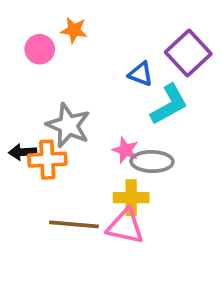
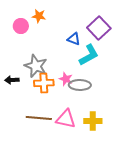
orange cross: (47, 160) -> (44, 83), moved
yellow cross: (131, 198) -> (93, 121), moved

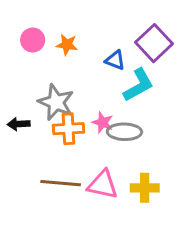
orange star: (39, 16) -> (67, 45), moved

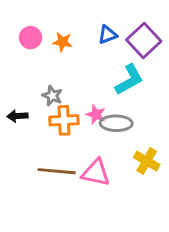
blue triangle: (115, 60) -> (107, 35), moved, turned -42
gray star: (56, 102) -> (52, 96), size x0.6
yellow cross: (145, 188) -> (147, 161), moved, turned 30

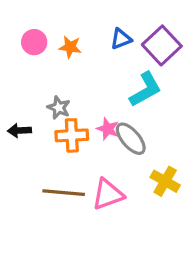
gray ellipse: (116, 123) -> (131, 139), turned 48
pink triangle: (96, 173) -> (108, 194), turned -32

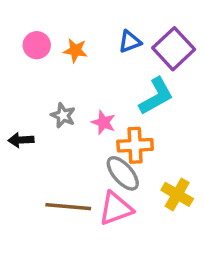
pink star: (108, 129) -> (103, 122), moved
orange cross: (72, 135) -> (135, 145), moved
gray ellipse: (131, 139) -> (123, 173), moved

